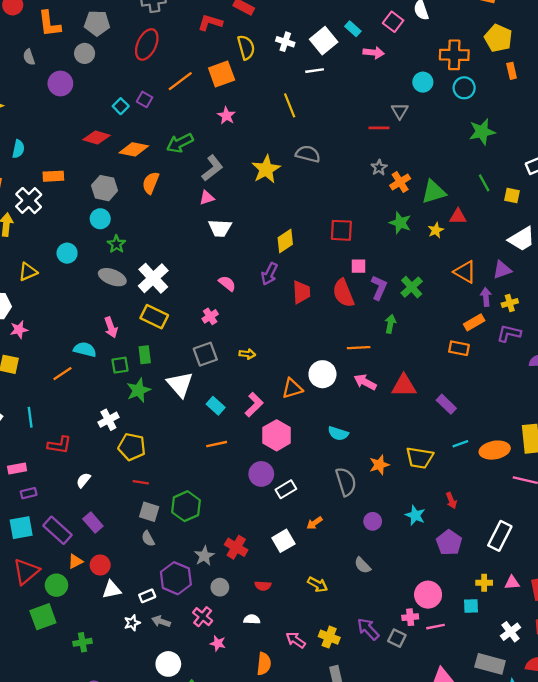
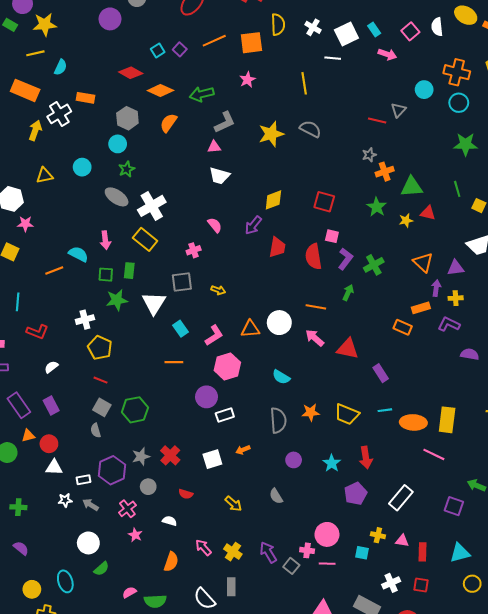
red arrow: (451, 500) -> (366, 458), size x1.5

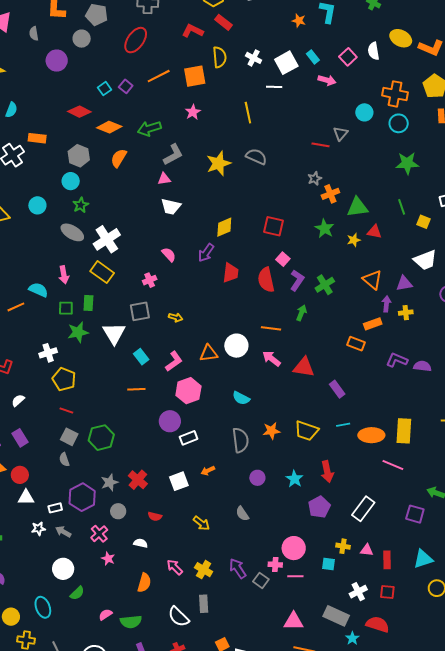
pink square: (332, 236) -> (283, 259), turned 32
purple L-shape: (449, 324) -> (397, 360), moved

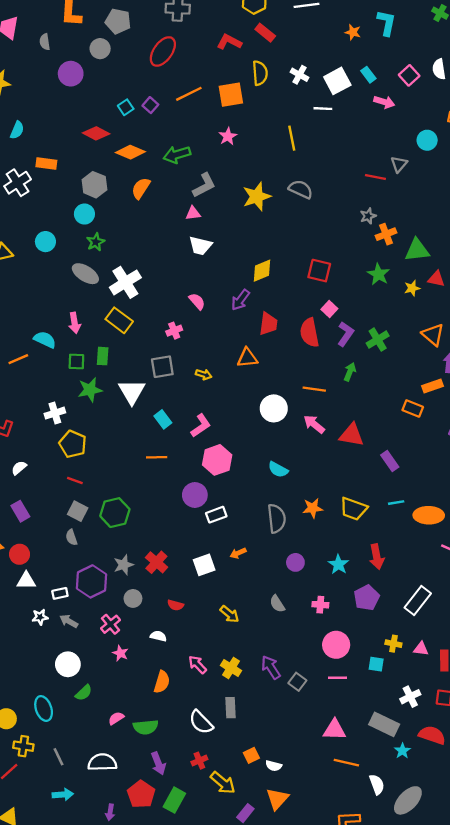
orange triangle: (209, 353) -> (247, 358), moved
pink cross: (275, 565) -> (320, 605), moved

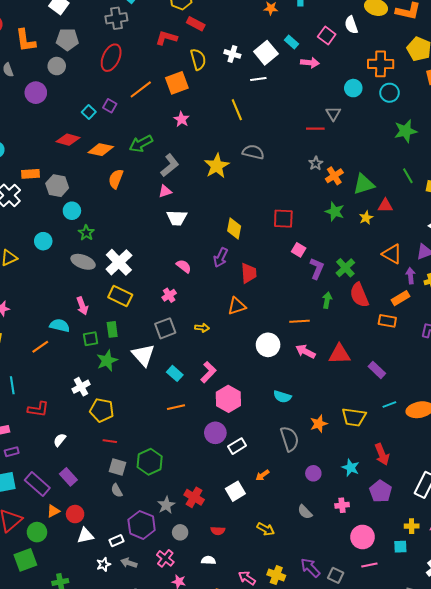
gray hexagon: (94, 185) -> (57, 186), moved
yellow diamond: (262, 271) -> (234, 229), turned -45
red semicircle: (309, 333) -> (359, 295), moved

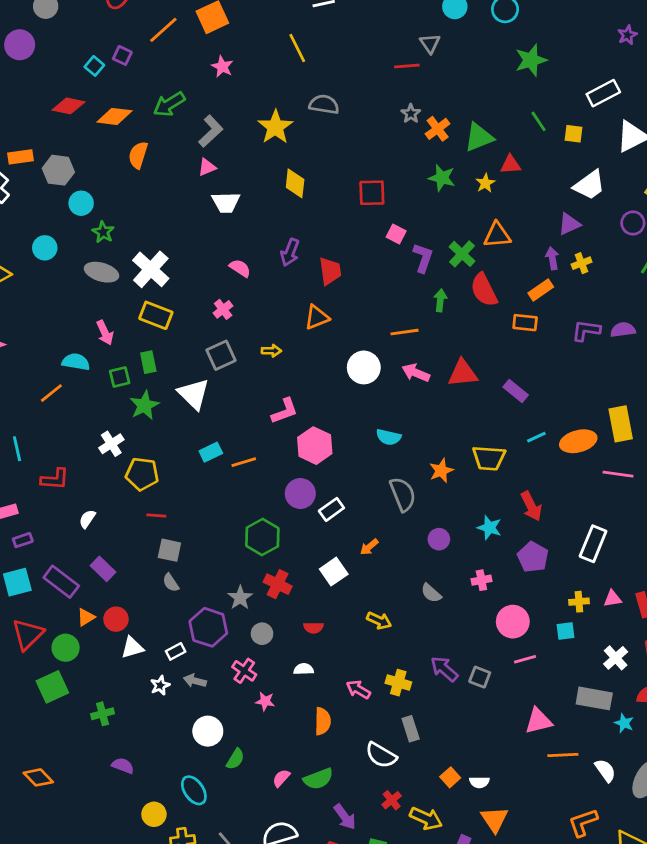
yellow diamond: (234, 229) -> (295, 183), moved
orange triangle: (392, 254) -> (497, 235), moved, turned -30
pink L-shape: (208, 372) -> (285, 411), turned 30
cyan rectangle: (175, 373) -> (211, 452), moved, turned -63
green hexagon: (150, 462) -> (262, 537), moved

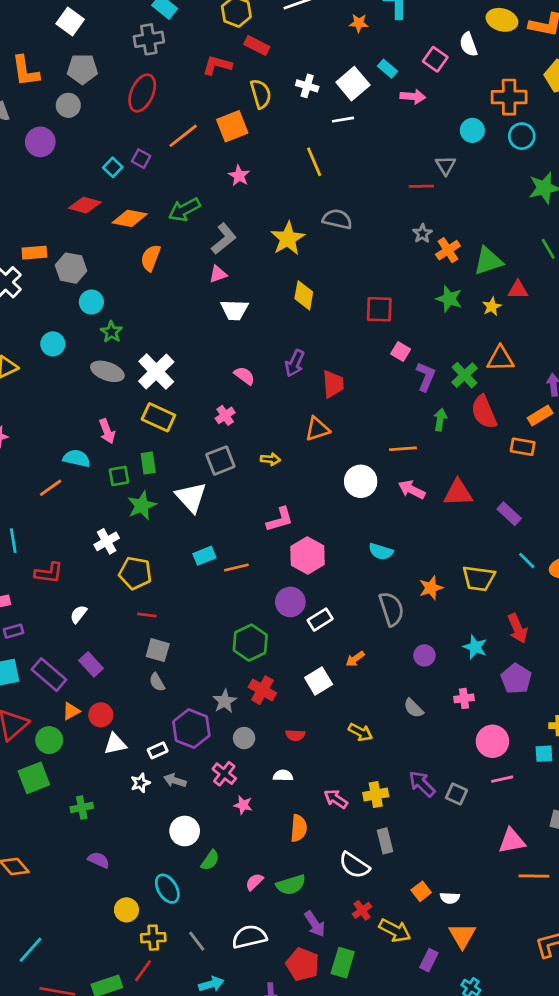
cyan line: (536, 437) -> (527, 561), turned 66
yellow cross: (398, 683) -> (376, 795), turned -30

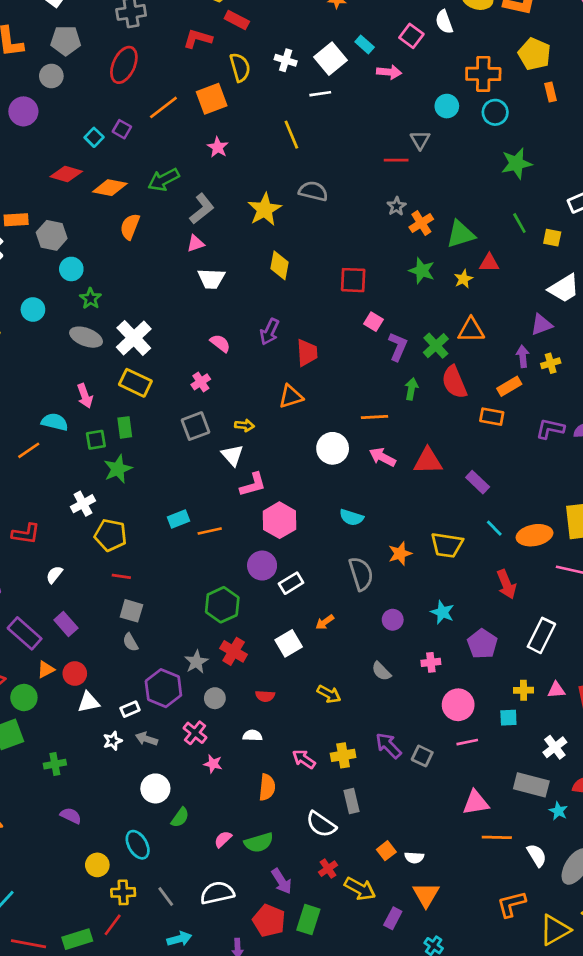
white triangle: (191, 497) -> (232, 455), moved, size x0.7
red arrow: (518, 628) -> (507, 584), moved

